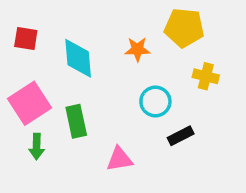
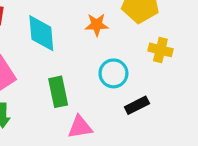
green rectangle: (76, 121) -> (58, 92), moved

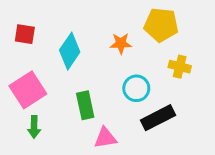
cyan diamond: (41, 33) -> (70, 51), turned 39
black rectangle: (137, 105) -> (158, 118), size x1.5

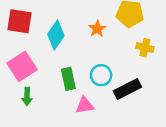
red square: (25, 34) -> (20, 21), size x1.5
orange star: (121, 43) -> (97, 29), turned -30
cyan circle: (136, 88) -> (101, 75), moved

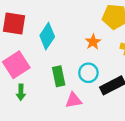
orange star: (97, 29) -> (93, 42), moved

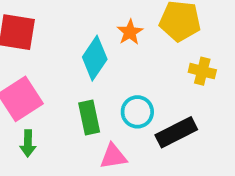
cyan diamond: (47, 36) -> (95, 58), moved
orange star: (93, 42) -> (130, 32), moved

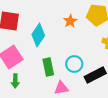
cyan diamond: (95, 58) -> (38, 35), moved

